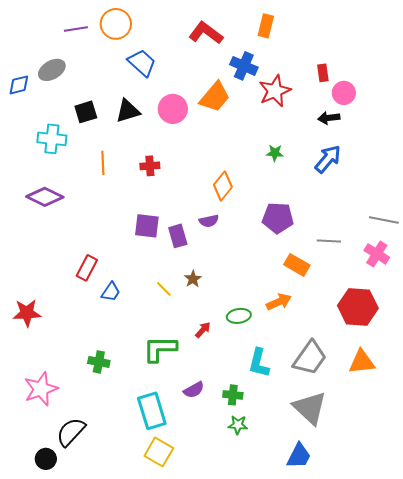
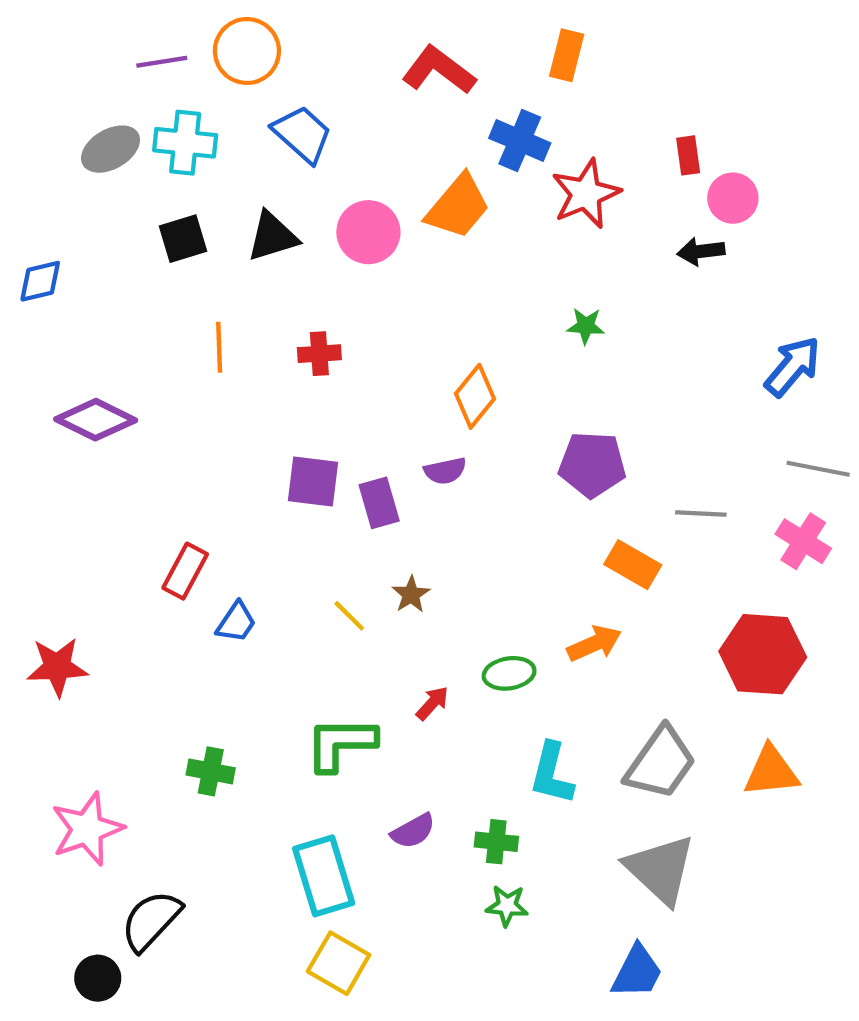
blue diamond: (19, 85) -> (40, 281), moved
cyan cross: (52, 139) -> (185, 143), moved
blue arrow: (328, 159) -> (793, 366), moved

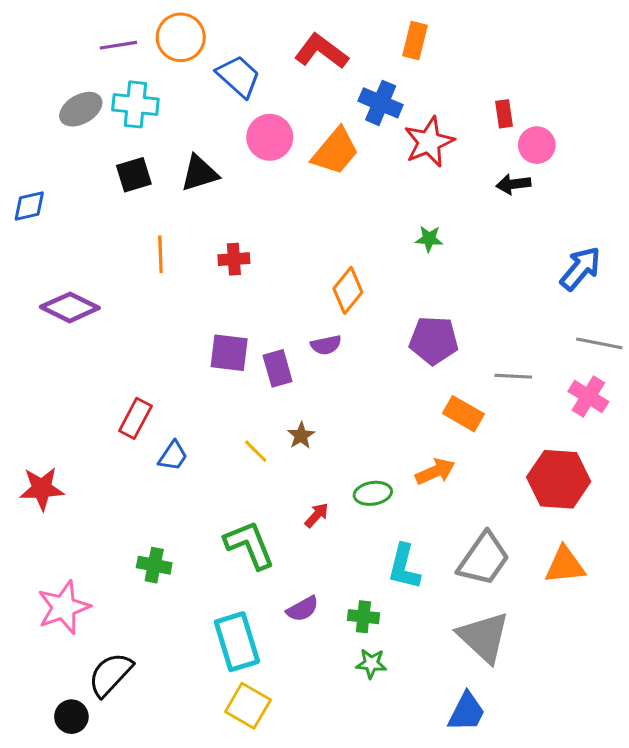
blue trapezoid: (302, 134) -> (239, 76), moved
pink circle: (368, 232) -> (270, 137), moved
green L-shape: (341, 744) -> (249, 545), turned 68

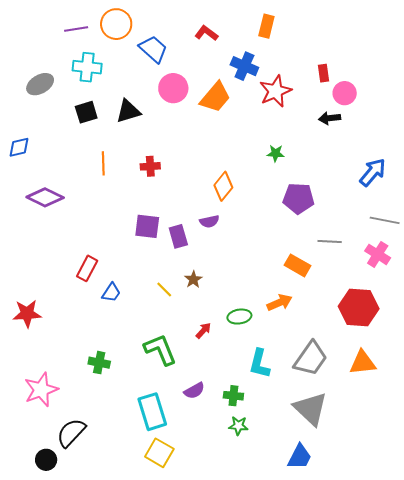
red L-shape: (321, 51) -> (206, 33), size x0.7
gray ellipse: (81, 109) -> (40, 84), moved
blue diamond: (29, 206) -> (19, 147), moved
purple pentagon: (434, 340) -> (299, 198), moved

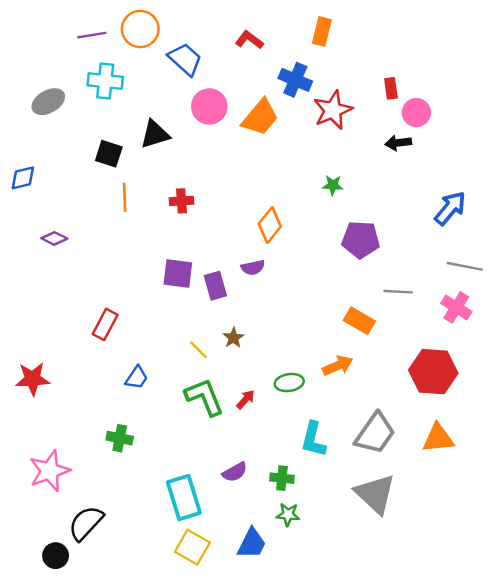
black square: (86, 112) -> (109, 154), moved, turned 35
purple diamond: (45, 197) -> (54, 238), size x0.6
blue trapezoid: (111, 292) -> (137, 378), moved
green L-shape: (160, 350) -> (204, 397), moved
blue trapezoid: (300, 457) -> (252, 544), moved

